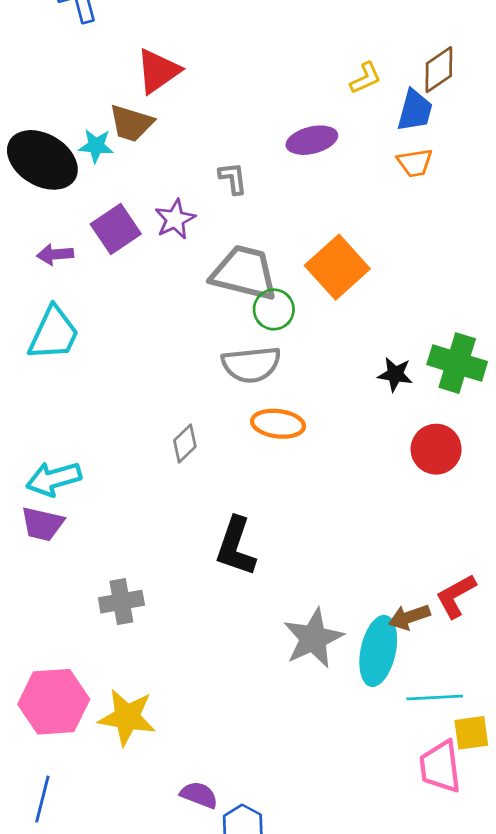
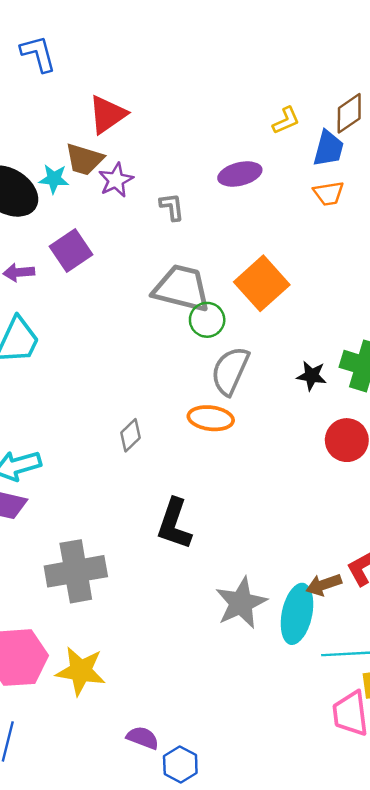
purple star: (175, 219) -> (116, 180), moved
gray semicircle: (251, 364) -> (230, 371), moved, turned 120
gray cross: (121, 602) -> (76, 571), size x1.6

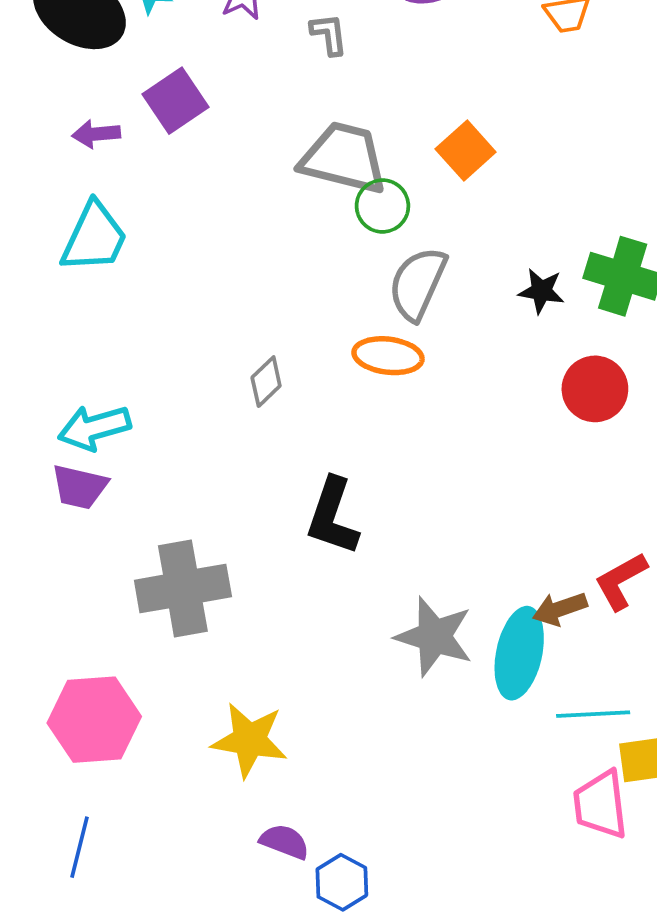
orange square: (262, 283) -> (466, 151), size x0.7
gray star: (241, 603) -> (434, 637), turned -30
yellow star: (81, 671) -> (249, 740), moved

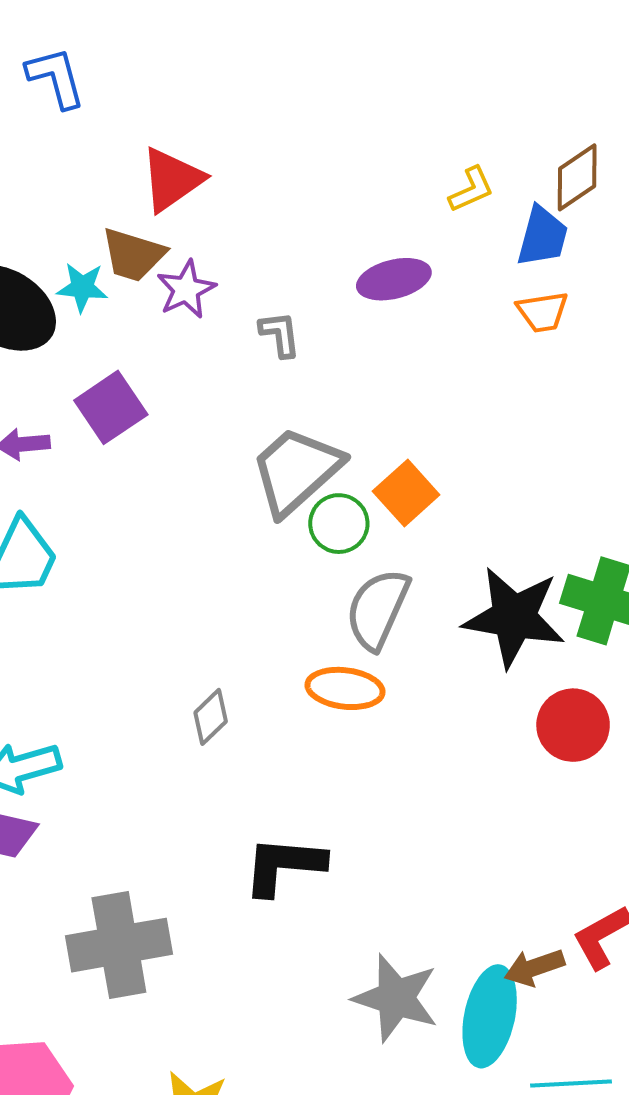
orange square: (466, 151) -> (406, 493), moved
gray trapezoid: (344, 158) -> (296, 471), turned -56
black star: (541, 291) -> (514, 617), size x2.0
black L-shape: (333, 516) -> (284, 866), turned 76

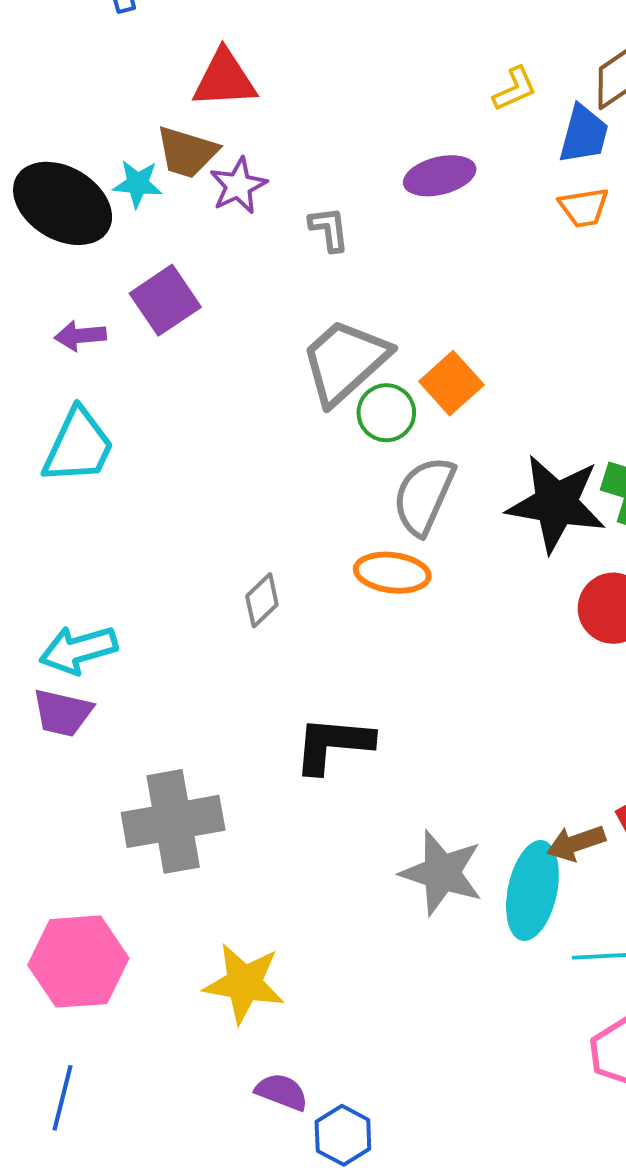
red triangle: (172, 179) -> (224, 79), turned 32

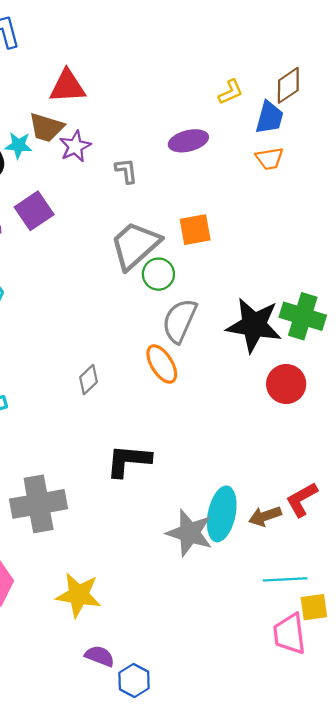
orange square: (451, 383) -> (195, 230), moved, turned 32
orange ellipse: (392, 573) -> (162, 364), turned 51
cyan ellipse: (532, 891) -> (222, 514), moved

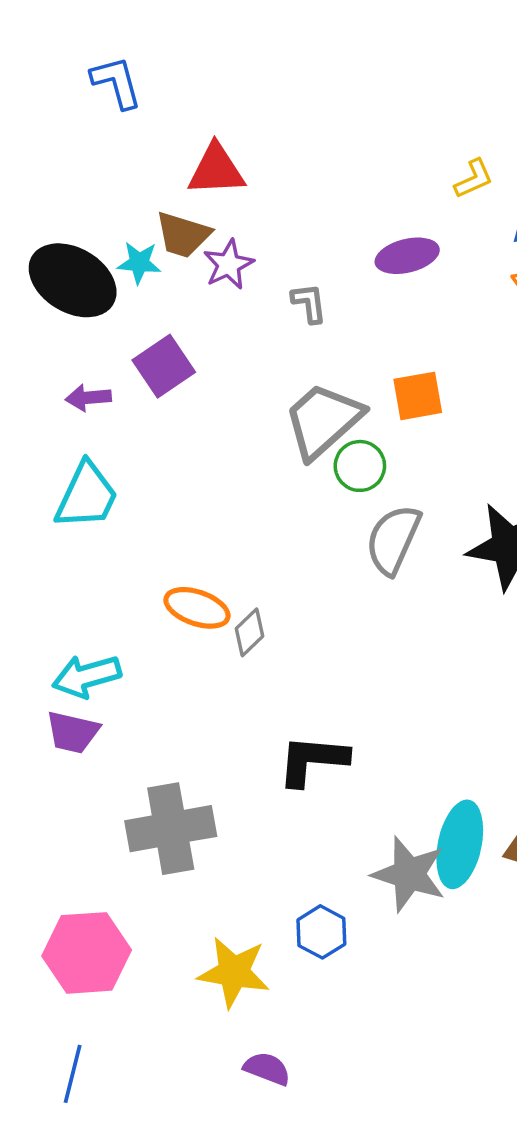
orange ellipse: (162, 364) -> (197, 608), moved, turned -39
blue hexagon: (134, 680) -> (321, 932), moved

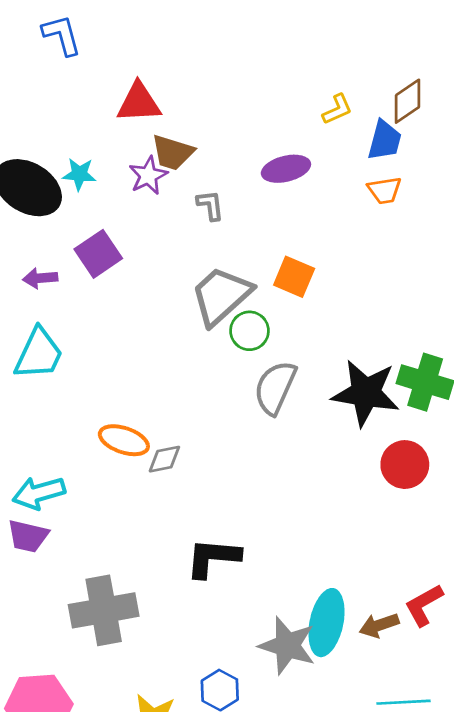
brown trapezoid: (183, 235) -> (173, 153), moved
orange square: (418, 396) -> (294, 277), turned 33
gray diamond: (250, 632) -> (164, 459), turned 33

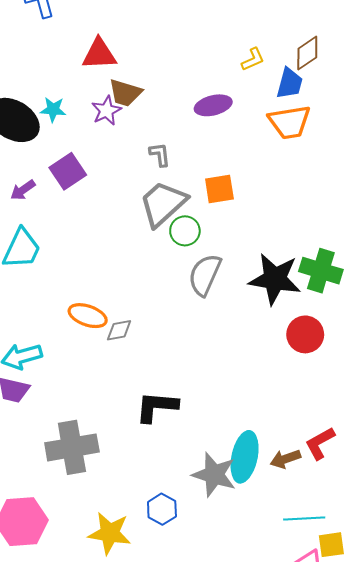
orange trapezoid: (385, 190) -> (290, 122), size x1.6
gray L-shape: (210, 205) -> (160, 155), moved
orange square: (294, 277) -> (219, 189), turned -32
purple arrow: (40, 278) -> (23, 190), turned -30

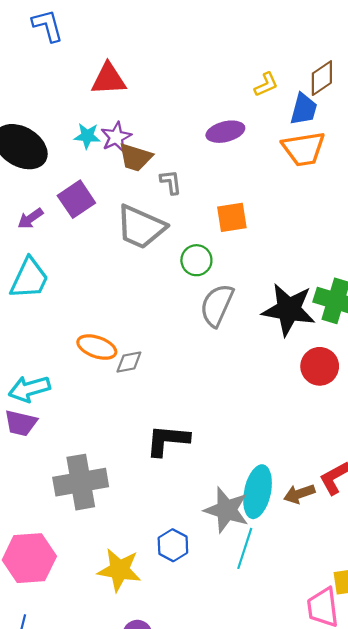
brown trapezoid: (125, 93) -> (135, 157), moved
cyan star: (53, 110) -> (87, 136), moved
gray trapezoid: (163, 204) -> (141, 227), moved, turned -114
cyan line: (304, 519) -> (245, 548), moved, turned -69

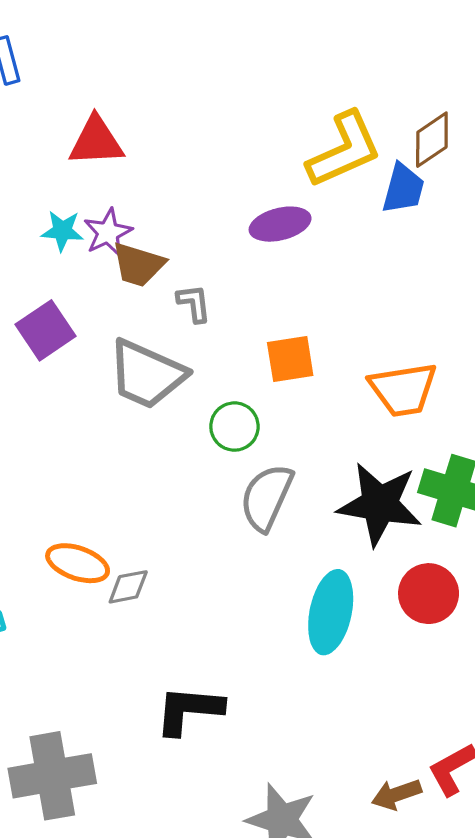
yellow L-shape: (266, 85) -> (344, 150), size x2.0
orange trapezoid: (304, 149) -> (403, 389), moved
cyan ellipse: (258, 492) -> (331, 612), moved

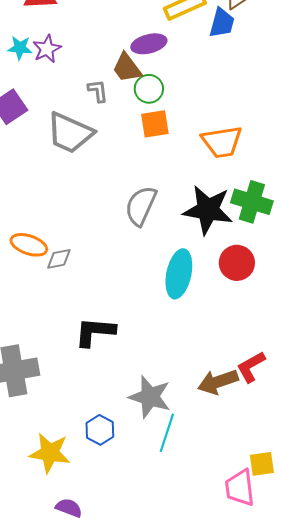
brown trapezoid: (138, 265) -> (127, 68), moved, turned 36
green circle: (234, 427) -> (149, 89), moved
brown arrow: (396, 794) -> (218, 382), size x1.4

